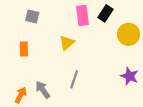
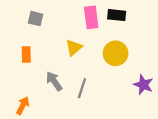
black rectangle: (106, 13) -> (117, 15), turned 63
yellow circle: (129, 34) -> (116, 53), moved
gray arrow: (43, 90) -> (54, 81), moved

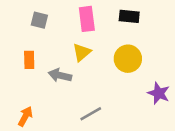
pink rectangle: (91, 17) -> (87, 19), moved
gray arrow: (54, 81) -> (60, 75), moved, turned -42
gray line: (82, 88) -> (91, 114), moved, turned 42

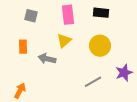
purple star: (159, 93) -> (124, 73), turned 30
gray line: (91, 114) -> (93, 82), moved

